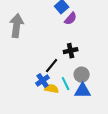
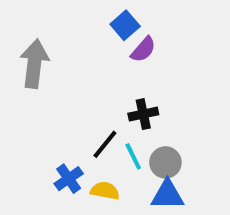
blue cross: (43, 81) -> (69, 179), moved
cyan line: (66, 84) -> (133, 156), moved

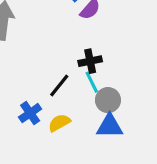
cyan line: (133, 156) -> (92, 82), moved
yellow semicircle: (105, 191) -> (59, 123), turned -40

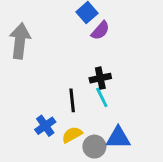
black line: (59, 85) -> (72, 100), turned -45
gray circle: (108, 100) -> (94, 147), moved

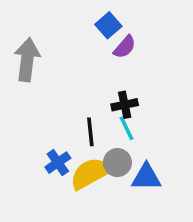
yellow semicircle: (72, 135) -> (90, 173), size x1.6
gray circle: (94, 147) -> (117, 163), moved

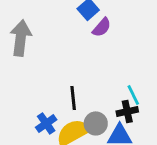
black cross: (125, 105) -> (127, 111), moved
cyan line: (126, 128) -> (133, 95), moved

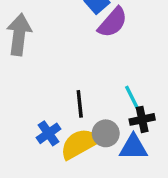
purple semicircle: (102, 27) -> (113, 22), size x1.4
cyan line: (133, 95) -> (132, 97), moved

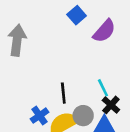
purple semicircle: (113, 22) -> (104, 31), moved
black cross: (142, 119) -> (111, 105), turned -36

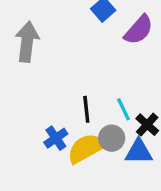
cyan line: (103, 88) -> (123, 109), moved

